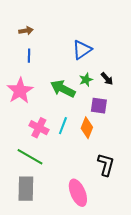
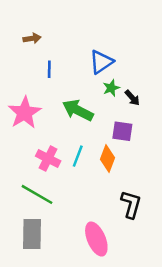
blue line: (29, 56) -> (49, 69), moved
green star: (86, 80) -> (111, 88), moved

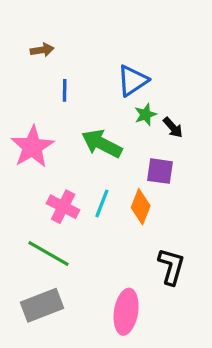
gray rectangle: (32, 234) -> (42, 305), turned 68
pink ellipse: (96, 239) -> (126, 312), turned 32

